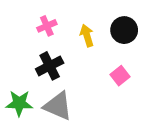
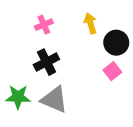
black circle: (124, 30) -> (116, 43), moved
yellow arrow: (87, 36) -> (90, 23), moved

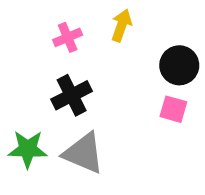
yellow arrow: (90, 23) -> (121, 25), moved, turned 36
pink square: (112, 71) -> (173, 109), turned -36

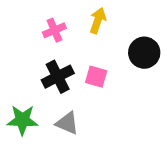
pink square: (173, 109) -> (96, 77), moved
gray triangle: (84, 153) -> (67, 123), size x0.7

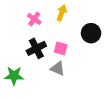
pink cross: (54, 30) -> (34, 19), turned -32
gray triangle: (67, 123) -> (58, 69), moved

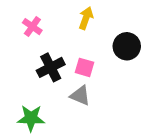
pink cross: (34, 19) -> (32, 27), moved
green star: (14, 76) -> (31, 118), moved

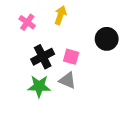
yellow arrow: (86, 18) -> (60, 15), moved
green star: (31, 118) -> (39, 86), moved

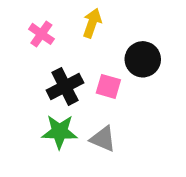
black circle: (107, 39) -> (143, 59), moved
gray triangle: (68, 80) -> (103, 139), moved

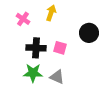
black circle: (143, 59) -> (89, 33), moved
black cross: (65, 86) -> (36, 48), turned 30

